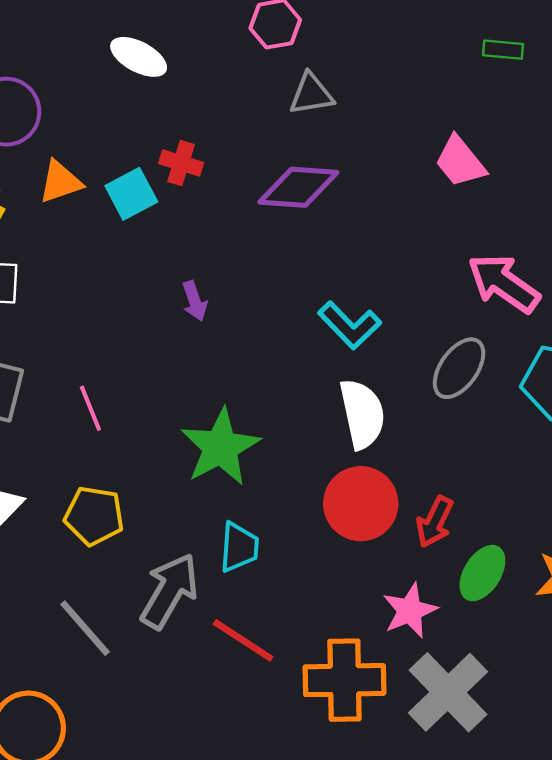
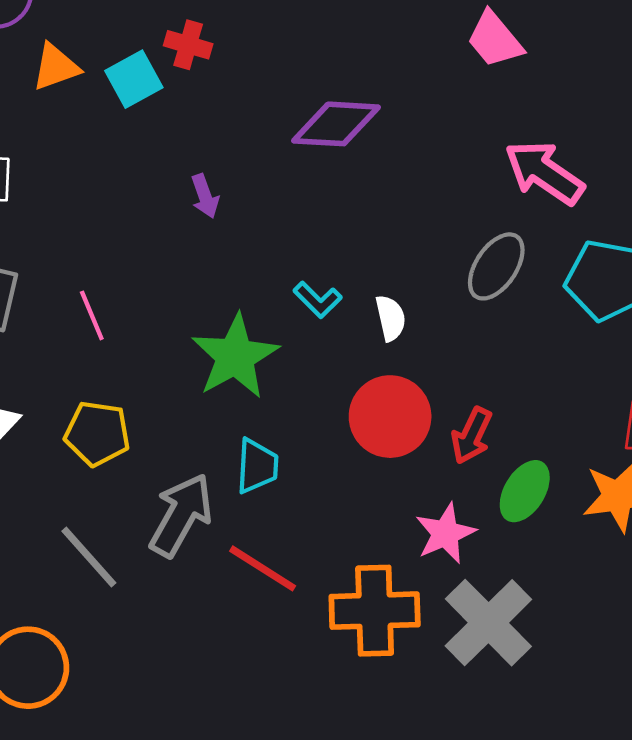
purple diamond: (298, 187) -> (336, 124), moved
cyan L-shape: (350, 325) -> (318, 300), moved, size x0.7
white semicircle: (362, 414) -> (391, 318), size x0.6

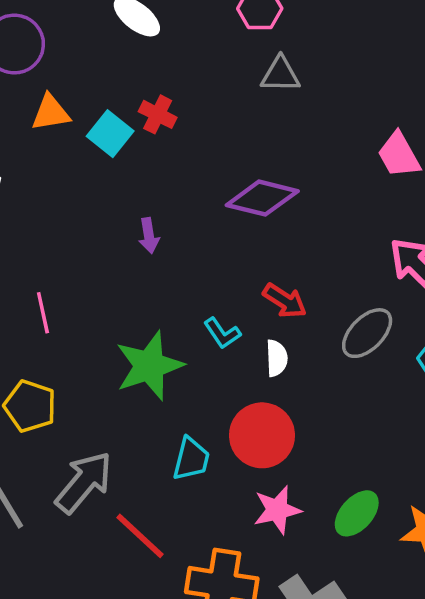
cyan square: (134, 79) -> (110, 134), turned -33
red arrow: (472, 436) -> (285, 301), moved, turned -93
cyan trapezoid: (257, 466) -> (191, 459), moved
pink star: (445, 533) -> (277, 510), moved

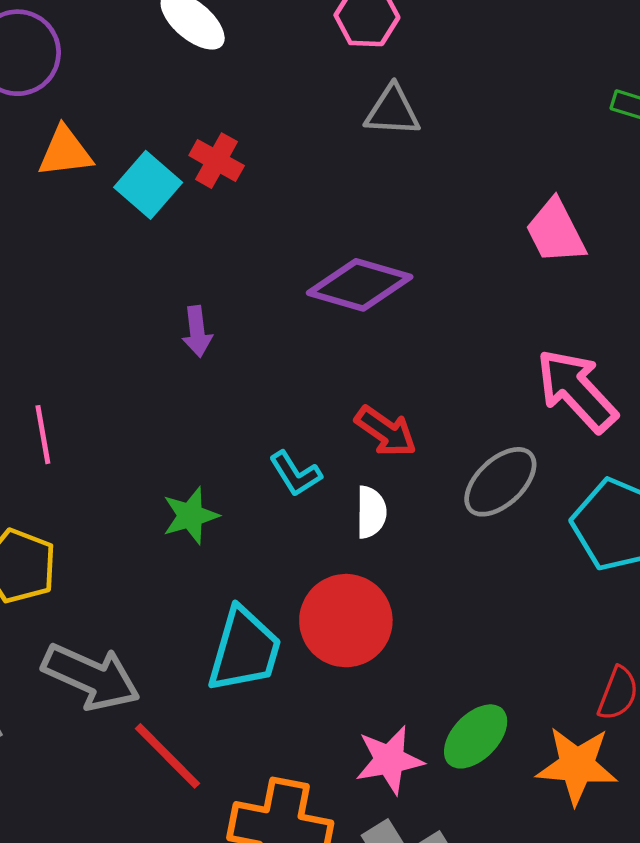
green star: (149, 366) -> (190, 516), size x0.6
cyan trapezoid: (191, 459) -> (244, 650), size x1.4
gray arrow: (84, 482) -> (91, 677), turned 72
pink star: (277, 510) -> (389, 760), moved

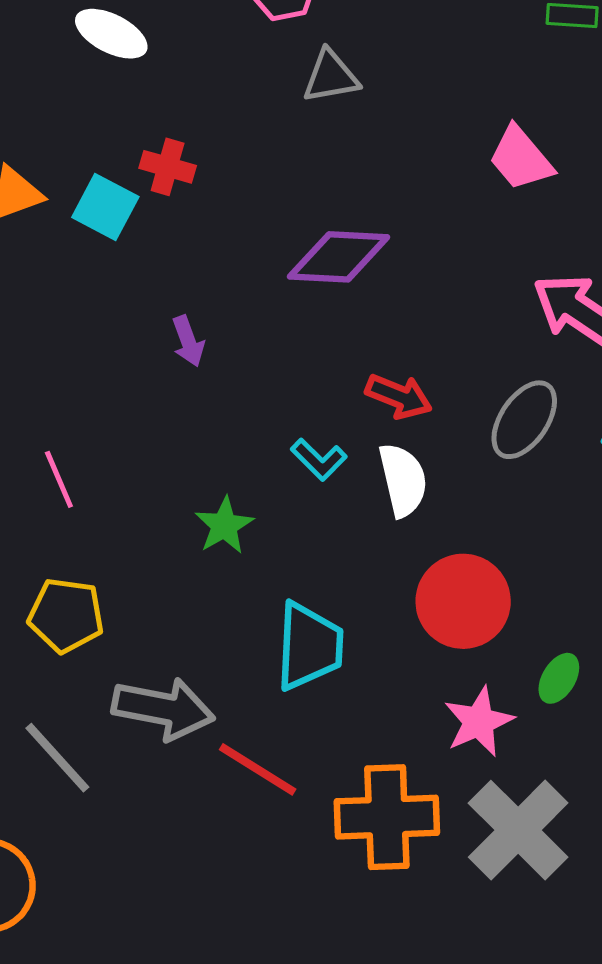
white semicircle: (371, 512) -> (403, 480), size x1.4
red circle: (346, 621) -> (463, 601), moved
green ellipse: (476, 736) -> (559, 678), size x0.7

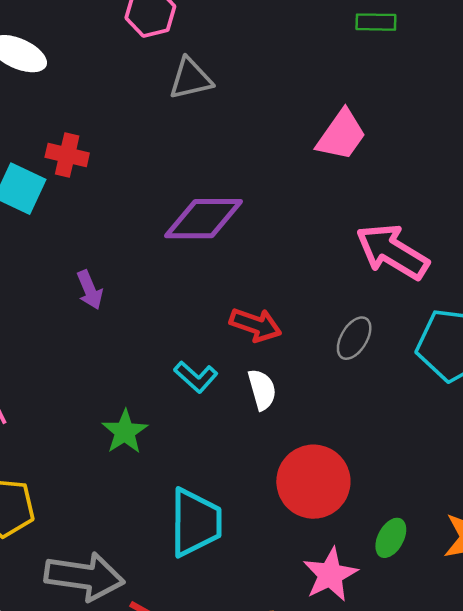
pink trapezoid: (521, 158) -> (341, 135), turned -102
gray ellipse: (524, 420) -> (354, 338), size x0.7
white semicircle: (403, 480) -> (262, 390), size x0.7

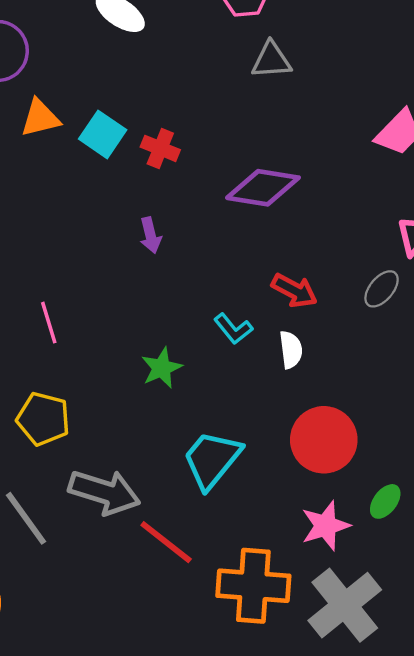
red cross: (67, 155) -> (160, 148), moved
gray ellipse: (354, 338) -> (382, 289), moved
cyan trapezoid: (195, 522) -> (212, 460), turned -150

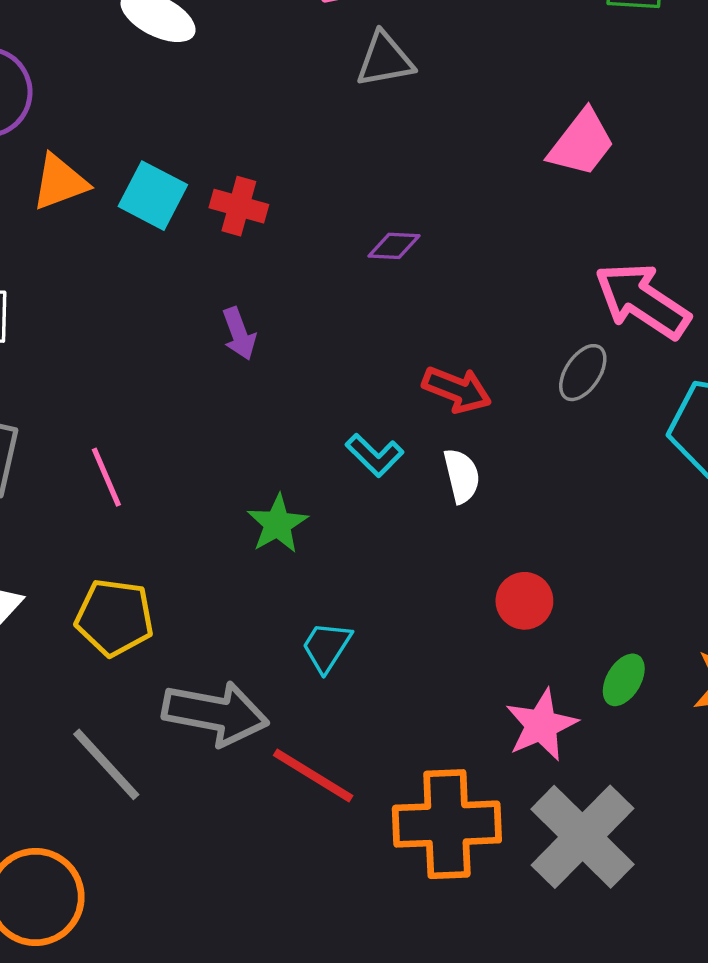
purple diamond: (263, 188) -> (394, 246), size x0.5
red circle: (324, 440) -> (524, 601), size x0.6
cyan trapezoid: (212, 460) -> (326, 647), moved, size x0.6

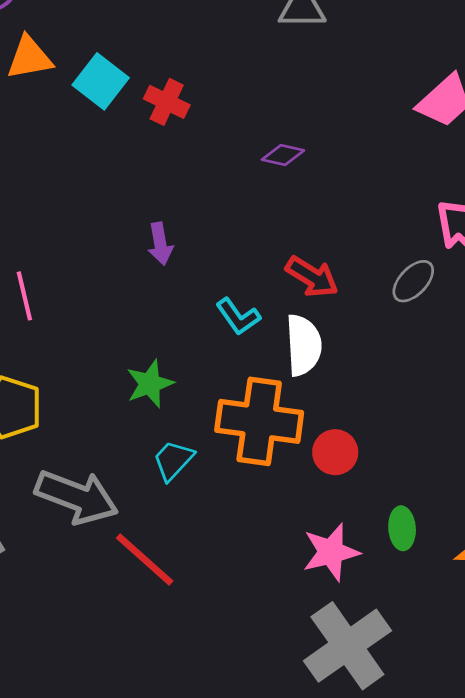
purple arrow: (239, 334) -> (160, 244), moved
white semicircle: (462, 476) -> (304, 345), size x1.4
green star: (277, 524) -> (150, 384), moved
green ellipse: (624, 680) -> (402, 528), turned -45
orange cross: (447, 824) -> (259, 421), moved

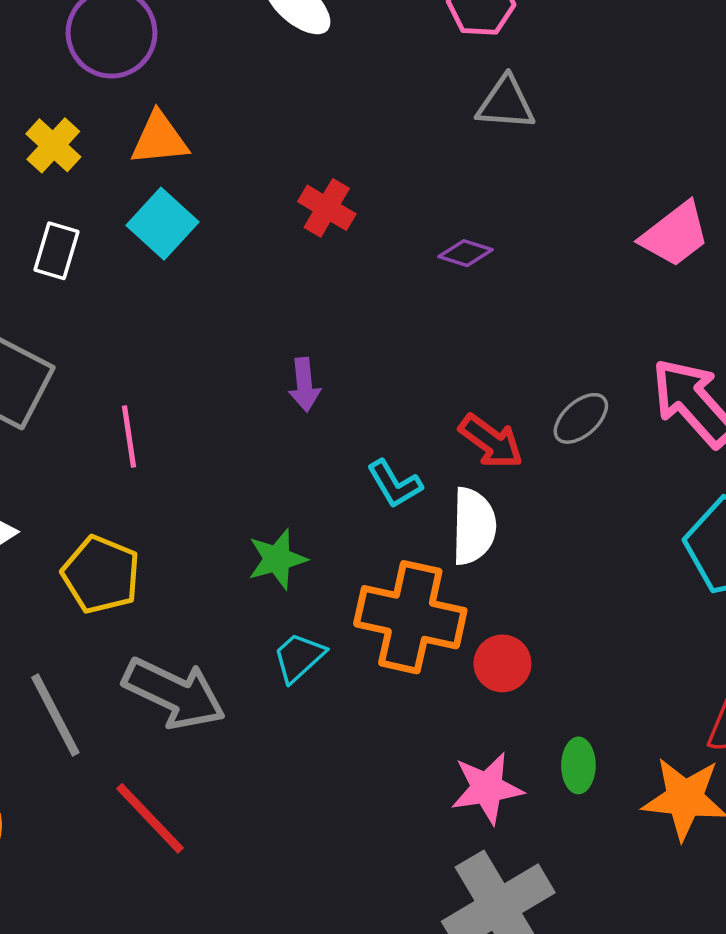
cyan square: (101, 81) -> (162, 224), moved
purple diamond: (283, 155) -> (465, 253), moved
gray ellipse: (413, 281) -> (581, 418), moved
red line: (145, 560) -> (150, 818), moved

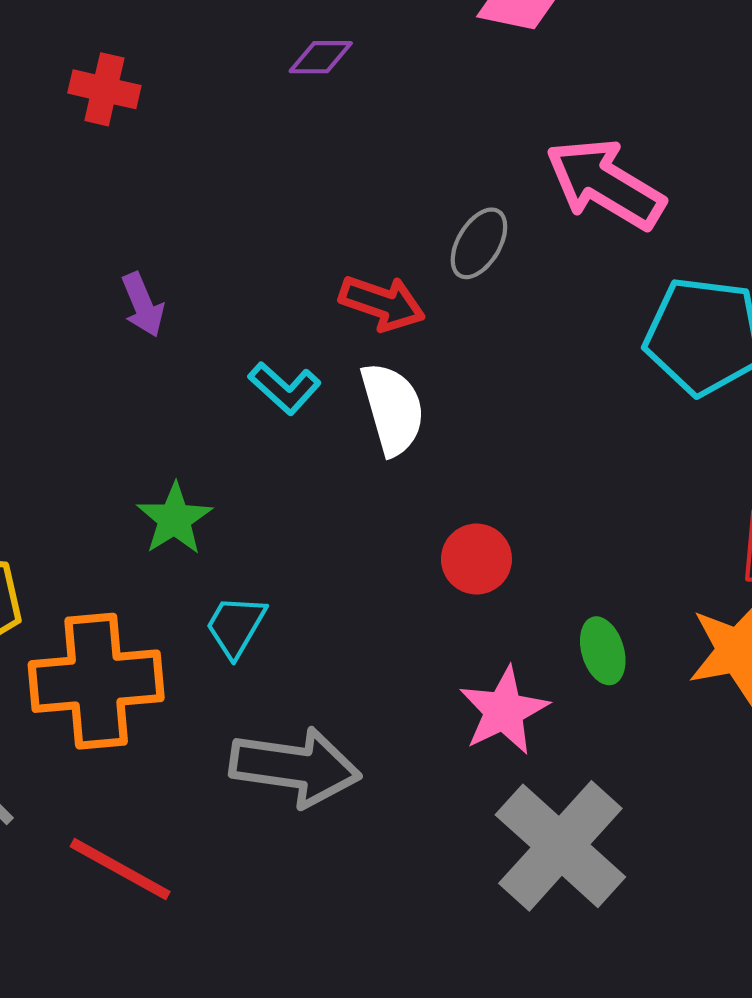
purple diamond: (465, 253) -> (321, 57), moved
orange cross: (410, 617) -> (96, 681), moved
gray arrow: (174, 693) -> (295, 767), moved

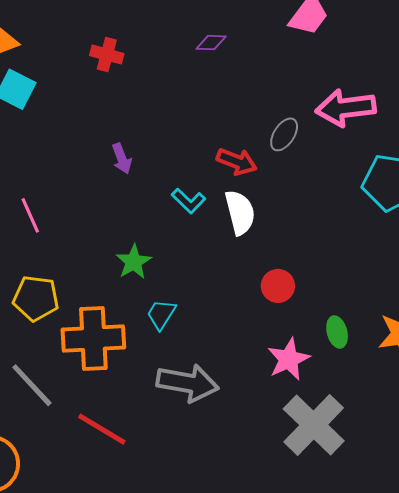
pink arrow: (605, 184) -> (346, 108), turned -40

